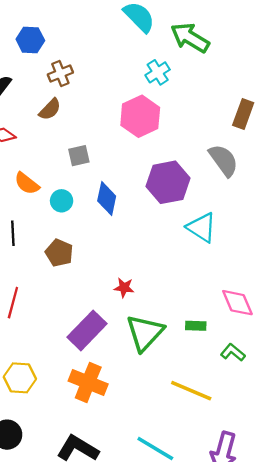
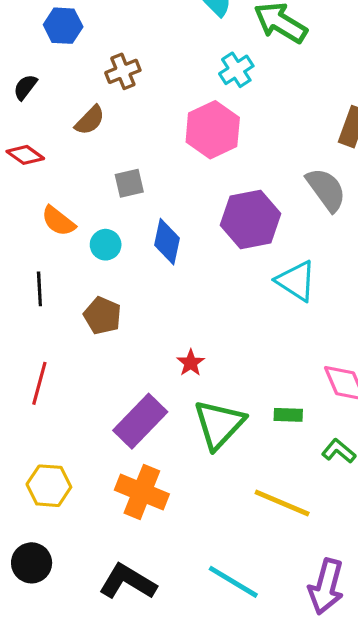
brown cross: (60, 74) -> (123, 71), moved
red star: (124, 288) -> (191, 363), turned 30

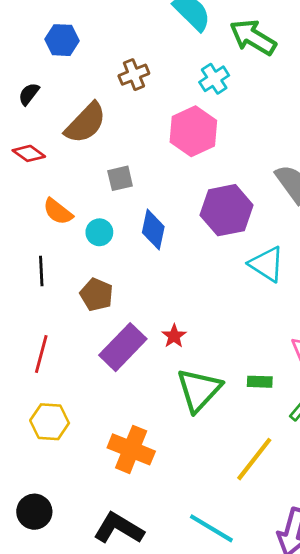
brown cross: (123, 71) -> (134, 75), moved
brown semicircle: (90, 120) -> (86, 123), size x1.6
purple rectangle: (140, 421) -> (123, 347), moved
yellow hexagon: (49, 486) -> (50, 422), moved
yellow line: (282, 503) -> (254, 459), turned -75

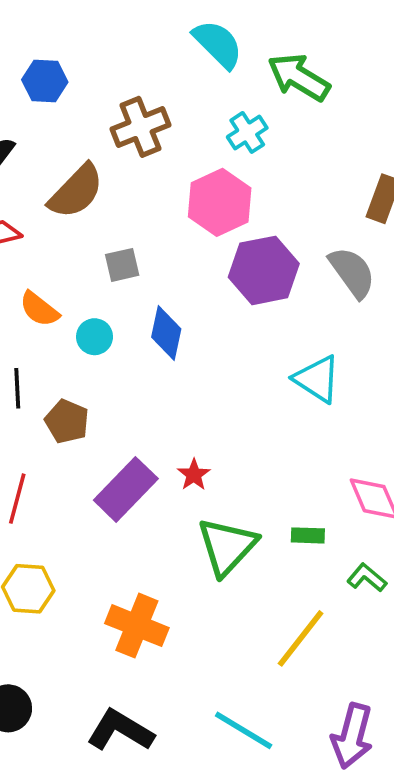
brown cross: (134, 75) -> (141, 127), size x1.4
purple hexagon: (227, 210) -> (264, 270), moved
brown pentagon: (97, 295) -> (67, 421), moved

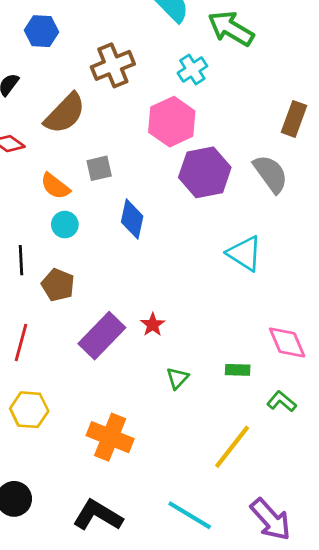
orange semicircle: (39, 309) -> (55, 186), moved
cyan circle: (95, 337) -> (65, 225), moved
green triangle: (227, 546) -> (177, 378), size x0.5
purple arrow: (352, 736) -> (271, 519), turned -57

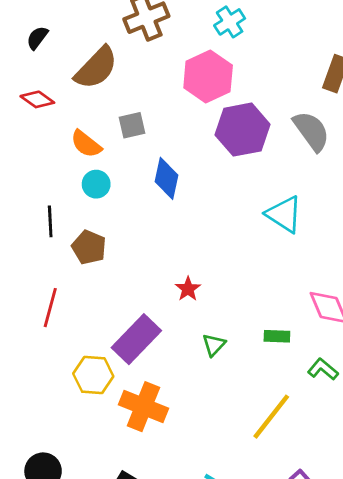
purple rectangle: (102, 336) -> (136, 339), moved
yellow hexagon: (29, 410) -> (93, 375), moved

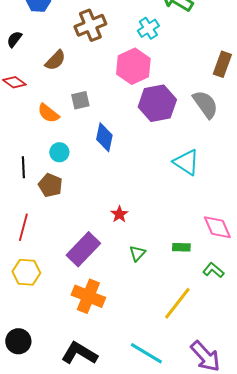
brown semicircle: (96, 68) -> (55, 60), size x0.7
cyan circle: (96, 184) -> (59, 152), moved
yellow hexagon: (93, 375) -> (26, 272), moved

